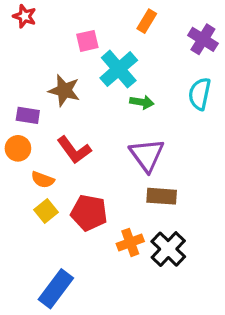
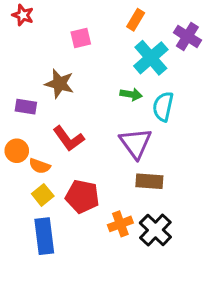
cyan cross: (119, 69) -> (151, 58), moved
cyan semicircle: (200, 94) -> (163, 107), moved
orange circle: (18, 148) -> (17, 151), moved
blue rectangle: (56, 289) -> (44, 236), moved, turned -44

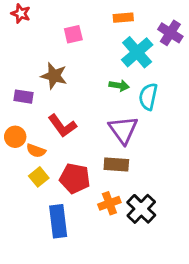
orange rectangle: (136, 20) -> (123, 18), turned 54
brown rectangle: (149, 181) -> (116, 164), moved
blue rectangle: (44, 236) -> (58, 221), moved

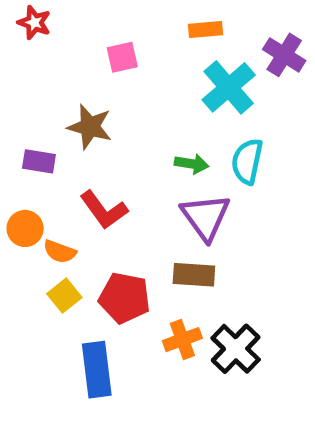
green arrow: (119, 86) -> (192, 164), moved

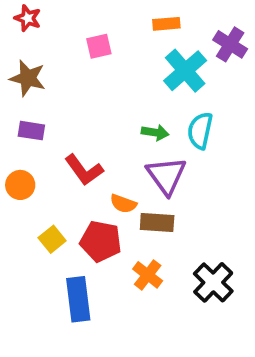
brown star: (90, 127) -> (28, 78), moved
orange semicircle: (60, 252) -> (123, 204), moved
orange cross: (182, 340) -> (148, 275), turned -32
black cross: (236, 349) -> (213, 282), moved

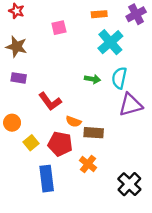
purple cross: (230, 44) -> (136, 14), moved, turned 30
purple triangle: (166, 176) -> (130, 105), moved, turned 50
orange circle: (20, 185) -> (12, 123), moved
black cross: (213, 282) -> (129, 184), moved

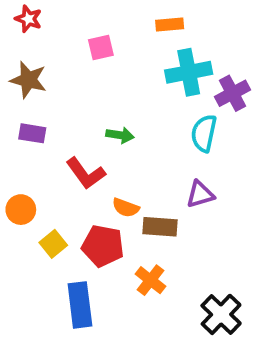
purple cross: (136, 14) -> (233, 93), moved
cyan cross: (110, 42) -> (189, 72), turned 30
green arrow: (92, 79) -> (120, 135), moved
purple triangle: (130, 105) -> (200, 194), moved, size x0.7

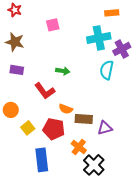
orange rectangle: (170, 25) -> (112, 13), moved
purple triangle: (200, 194) -> (105, 128), moved
black cross: (221, 314) -> (94, 165), moved

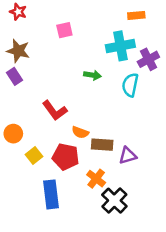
purple rectangle: (17, 70) -> (15, 76), moved, turned 48
green arrow: (63, 71) -> (92, 75), moved

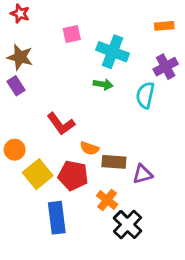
orange rectangle: (136, 15) -> (164, 26), moved
cyan cross: (120, 46) -> (113, 52), moved, turned 32
yellow square: (34, 156) -> (38, 174), size x1.5

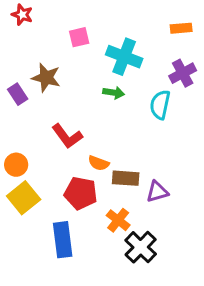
brown star: (20, 57) -> (46, 78), moved
yellow square: (38, 174) -> (24, 198), moved

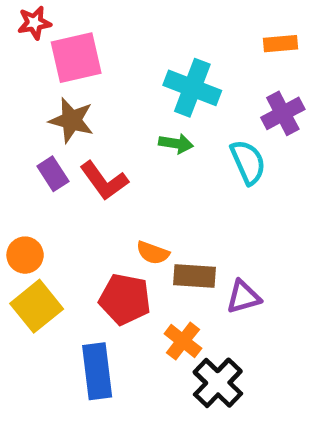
red star: (22, 15) -> (34, 23), turned -30
pink square: (79, 37) -> (76, 58), moved, size x1.6
purple rectangle: (18, 94) -> (53, 174), moved
cyan semicircle: (160, 105) -> (248, 162), turned 144
red L-shape: (67, 136) -> (104, 181), moved

